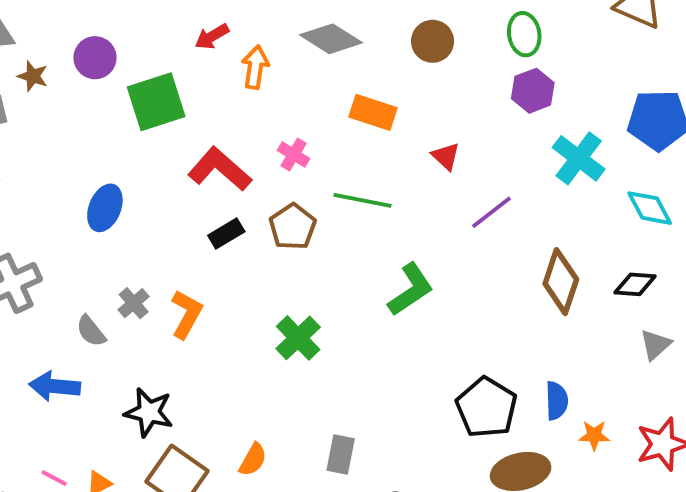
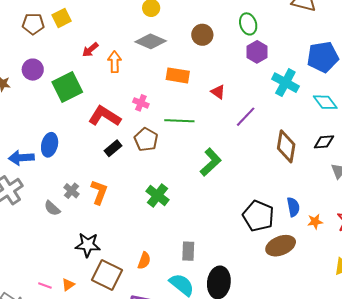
blue arrow: (55, 386) -> (21, 158), moved

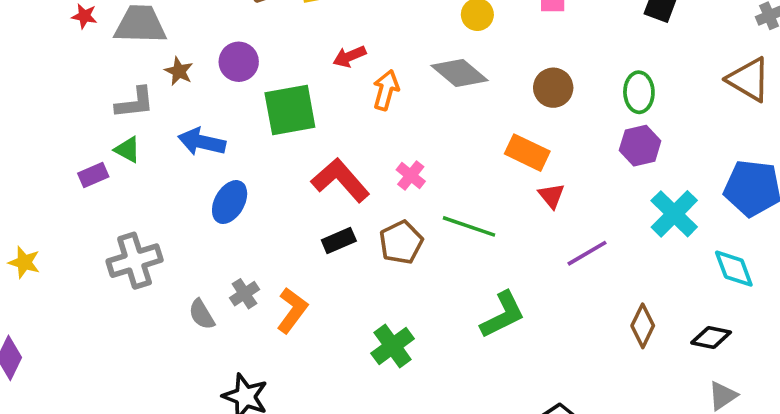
orange rectangle: (178, 75) -> (527, 153), moved
brown diamond: (286, 146) -> (643, 326), size x0.7
blue arrow: (21, 158) -> (202, 142), moved

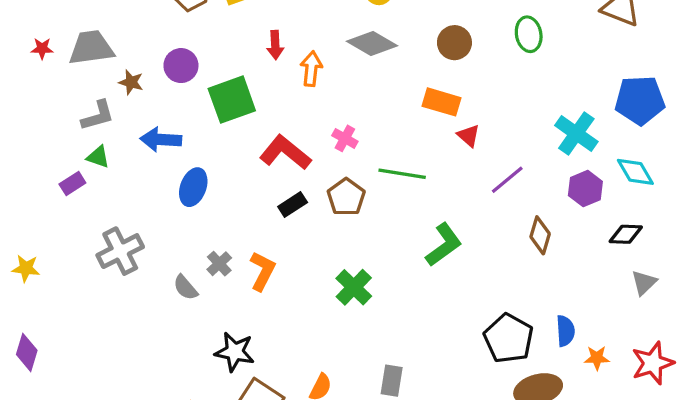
red arrow: (349, 56) -> (275, 45), turned -60
purple hexagon: (640, 146) -> (585, 189), moved
brown diamond: (643, 326) -> (540, 235), moved

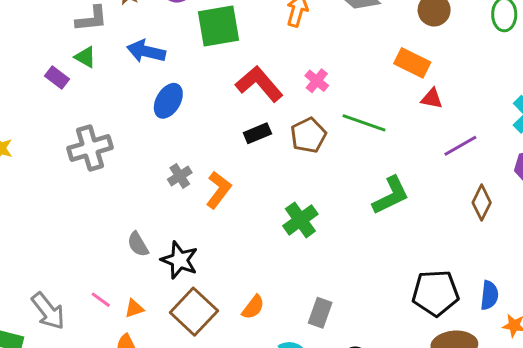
red triangle: (469, 136) -> (432, 98), turned -40
purple rectangle: (72, 184) -> (57, 78), turned 60
gray semicircle: (185, 288) -> (138, 244), moved
black pentagon: (509, 338) -> (435, 293), turned 30

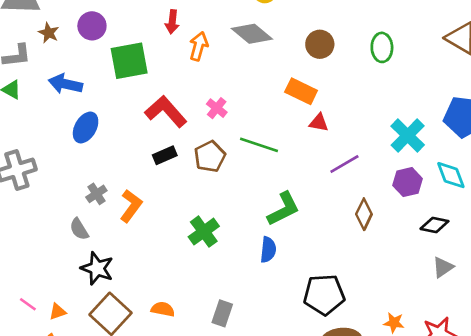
gray semicircle: (138, 244) -> (79, 229), moved
blue semicircle: (489, 295) -> (268, 250), moved
orange semicircle: (253, 307) -> (163, 309), turned -115

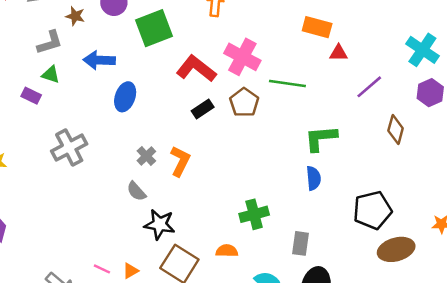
pink cross: (217, 108) -> (242, 57), size x1.8
green L-shape: (283, 209) -> (321, 138), turned -148
green cross: (204, 232) -> (254, 214), moved, turned 32
gray rectangle: (222, 313) -> (301, 243), moved

